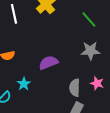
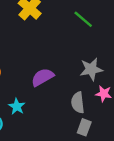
gray star: (90, 51) -> (91, 69), moved

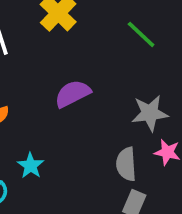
purple semicircle: (43, 77) -> (73, 94), moved

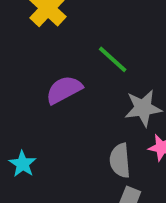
green line: (141, 34) -> (113, 59), moved

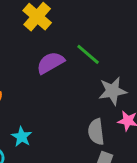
purple semicircle: (64, 90) -> (50, 63), moved

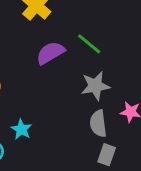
gray star: (113, 91) -> (95, 86), moved

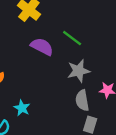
purple semicircle: (50, 53) -> (42, 47), turned 60

